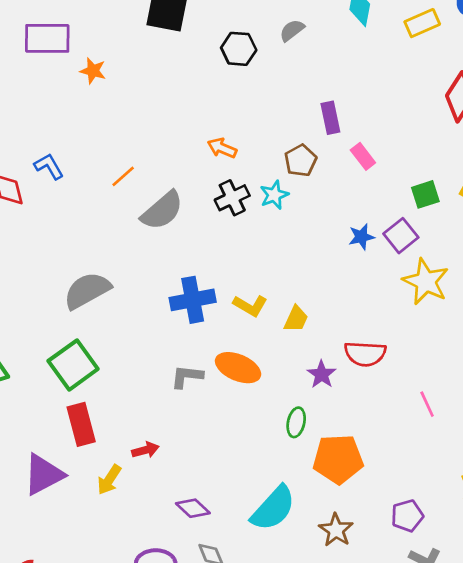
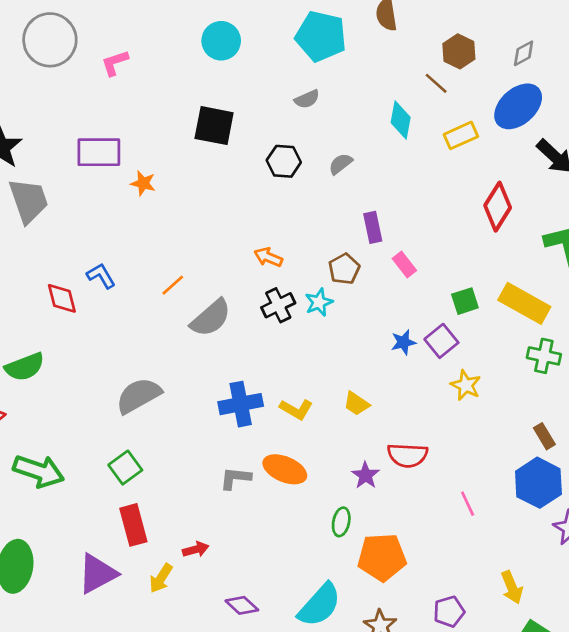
gray semicircle: (292, 30) -> (341, 164), moved
yellow star: (426, 282) -> (466, 385), size x0.7
yellow trapezoid: (296, 319) -> (356, 404), moved, turned 100
green square: (73, 365) -> (125, 468), size x0.7

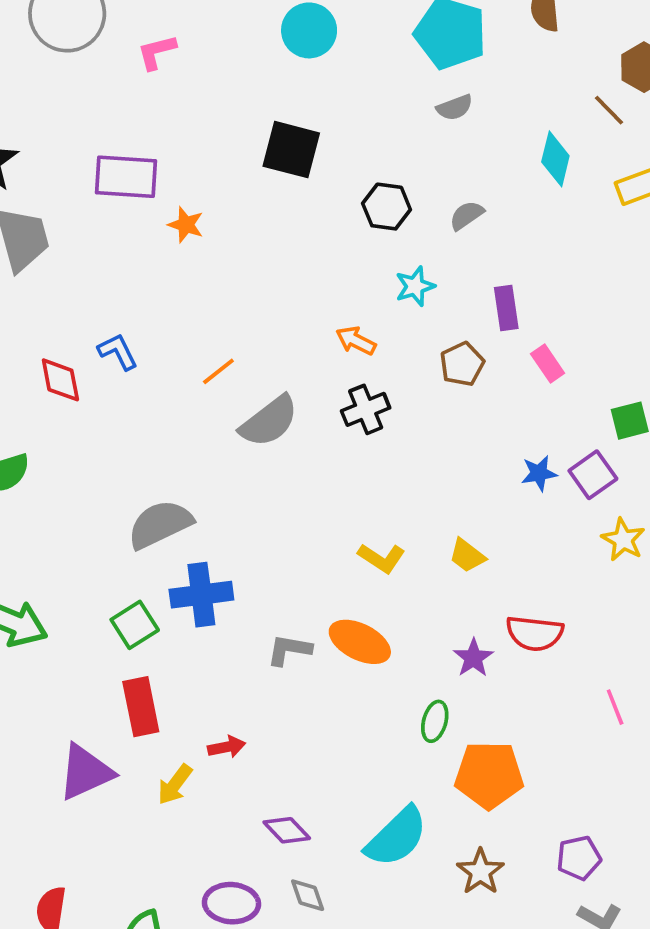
gray semicircle: (307, 99) -> (455, 108), moved
cyan star: (319, 302) -> (415, 286), moved
blue cross: (241, 404) -> (201, 595), moved

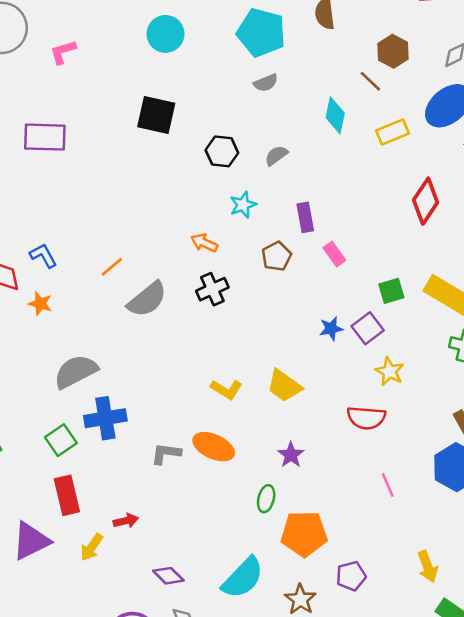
orange star: (186, 225) -> (40, 304), moved
yellow trapezoid: (467, 556) -> (284, 386), size x1.4
red semicircle: (535, 633) -> (366, 418), moved
purple pentagon: (579, 858) -> (351, 576), moved

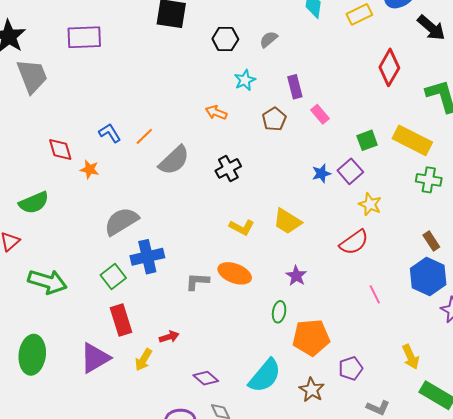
blue L-shape: (43, 256) -> (110, 133), moved
black cross: (212, 289) -> (228, 168), moved
red semicircle: (366, 418) -> (354, 242), turned -36

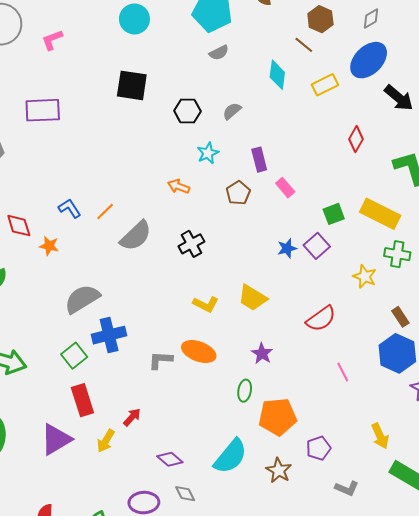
red diamond: (389, 67) -> (356, 139), size x0.7
yellow star: (370, 204) -> (365, 277), moved
red arrow: (169, 337) -> (132, 417), turned -30

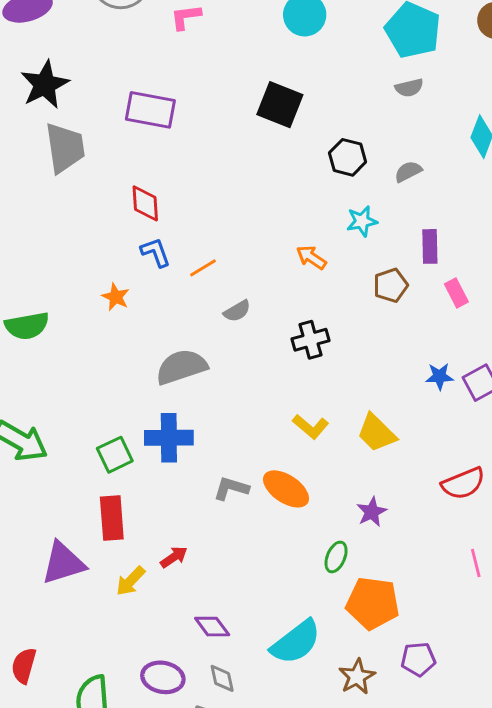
red diamond: (19, 226) -> (145, 203), moved
gray semicircle: (136, 236) -> (237, 311), size x0.6
gray semicircle: (82, 299) -> (181, 367), moved

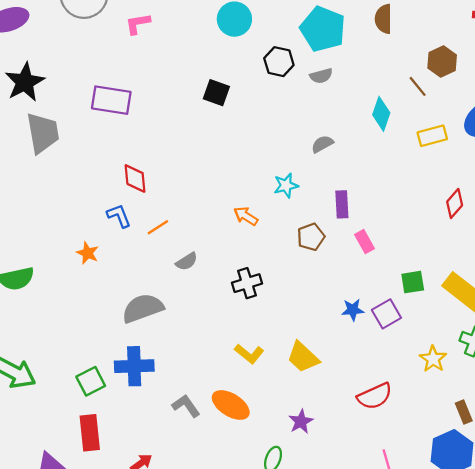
black square: (280, 105) -> (216, 93), size x0.7
black hexagon: (348, 157) -> (279, 62), moved
red diamond: (145, 203) -> (135, 178), moved
gray L-shape: (231, 488) -> (186, 406), turned 40

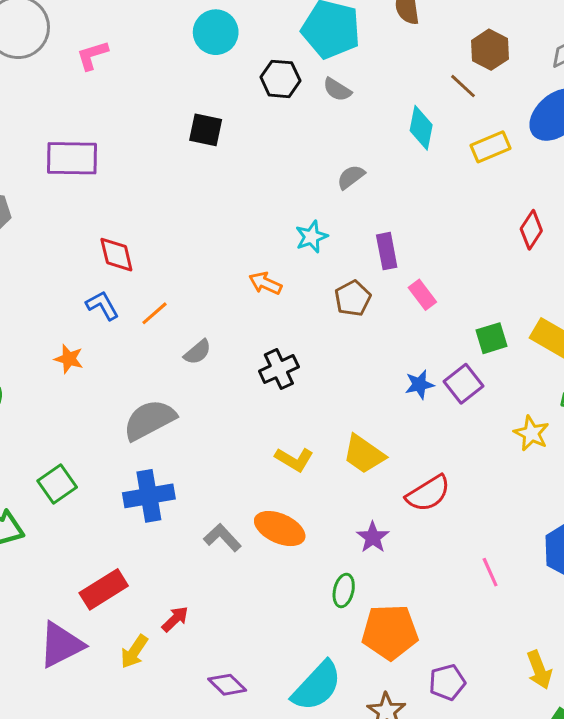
gray semicircle: (321, 76) -> (337, 90), turned 55
green square: (91, 381) -> (57, 484), moved
red semicircle: (375, 396) -> (428, 493), moved
red rectangle: (90, 433) -> (104, 589), turned 72

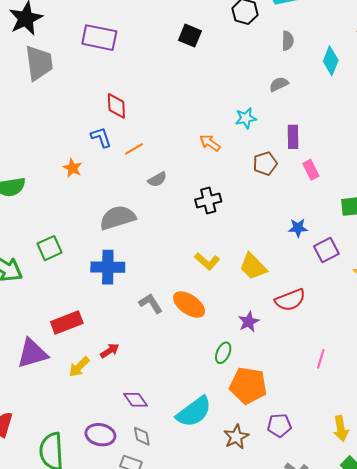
gray semicircle: (337, 90) -> (288, 41), moved, turned -132
purple square: (463, 384) -> (326, 250), moved
pink line: (490, 572) -> (321, 359), turned 30

